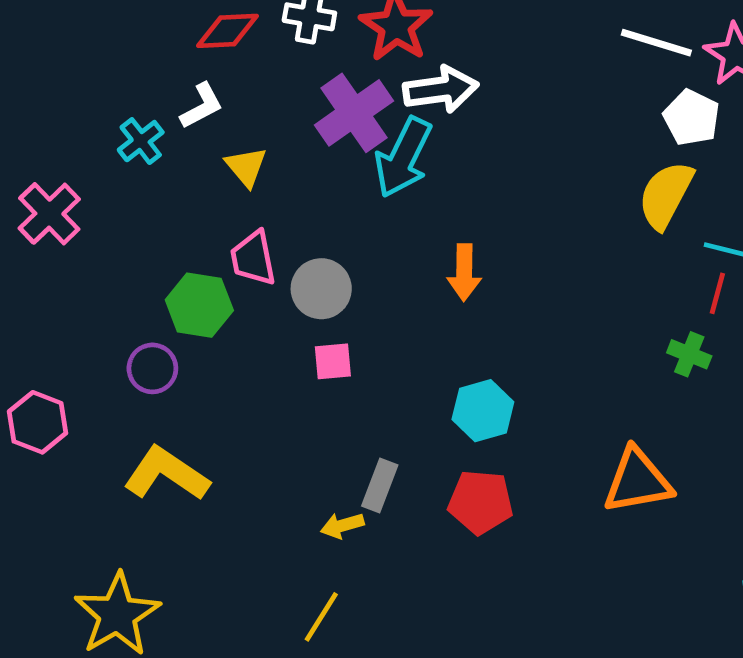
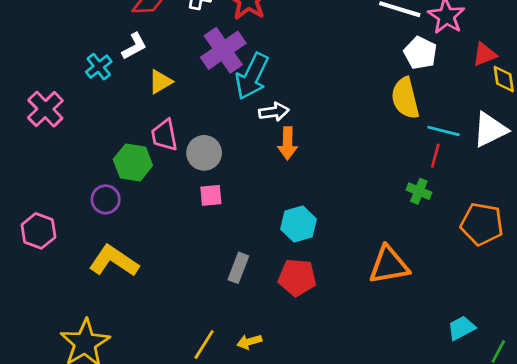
white arrow: (441, 89) -> (274, 112), moved, size x0.7
yellow triangle: (246, 167) -> (160, 82), turned 40
yellow semicircle: (666, 195) -> (405, 98), turned -42
yellow arrow: (342, 525) -> (249, 342), moved

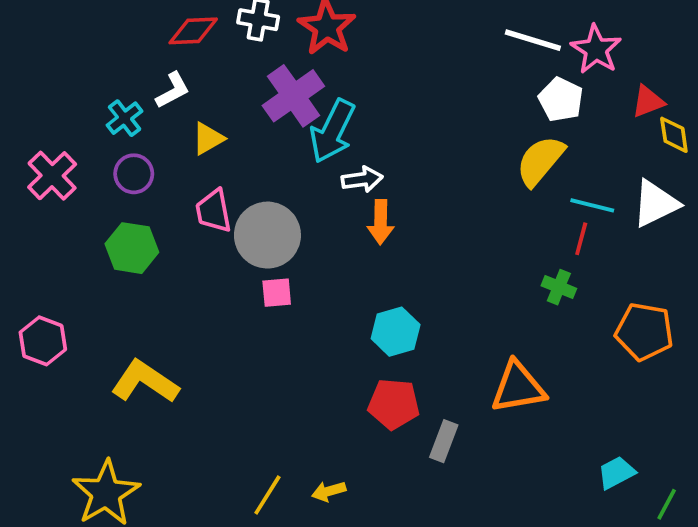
yellow semicircle: (405, 98) -> (540, 161), turned 54
gray circle: (204, 153) -> (267, 235), size x1.4
green hexagon: (133, 162) -> (132, 248), moved
purple circle: (106, 199) -> (134, 174), moved
gray rectangle: (238, 268) -> (444, 441), moved

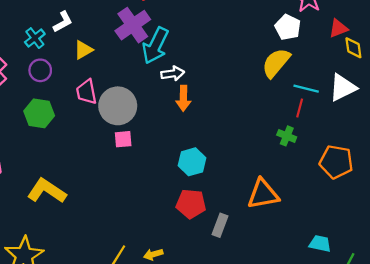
cyan trapezoid: (616, 473) -> (320, 244), turned 40

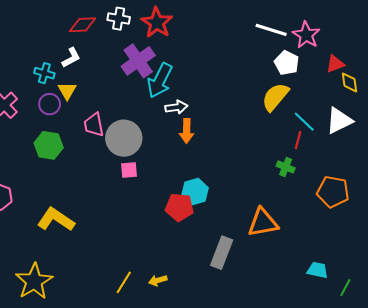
cyan cross: (35, 38) -> (44, 73), turned -36
yellow triangle: (83, 50) -> (67, 91), moved, turned -30
cyan line: (306, 89) -> (304, 122), turned 30
red pentagon: (191, 204) -> (179, 207), moved
gray rectangle: (220, 225) -> (222, 253), size x1.4

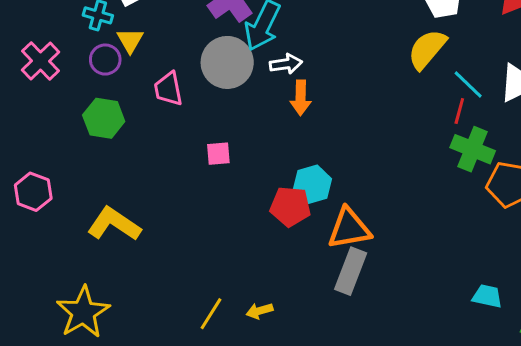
gray circle: (124, 138) -> (227, 62), moved
green cross: (286, 167) -> (473, 149), moved, size x1.6
orange triangle: (263, 223) -> (349, 228), moved

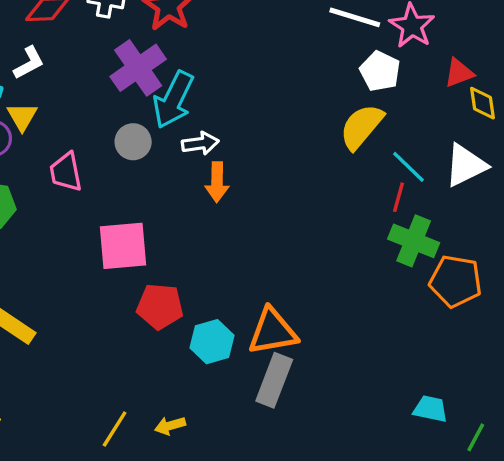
gray circle: (227, 62) -> (133, 142), size x0.6
pink square: (218, 154) -> (123, 246), size x1.8
cyan hexagon: (312, 184) -> (212, 342), moved
red pentagon: (290, 206) -> (160, 306), moved

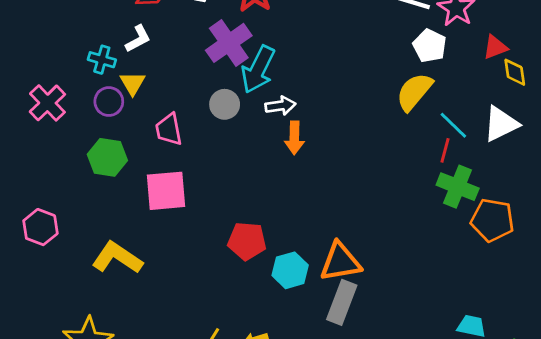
pink square: (123, 246) -> (166, 191), moved

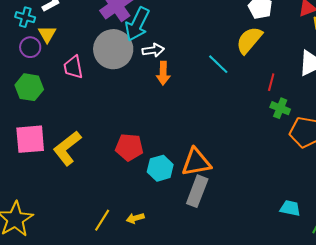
gray circle: (225, 104) -> (113, 49), size x1.8
cyan line: (453, 125) -> (218, 64), moved
green cross: (458, 187) -> (280, 108), size x0.7
pink square: (166, 191) -> (30, 139), moved
yellow L-shape: (117, 258) -> (67, 148), moved, turned -72

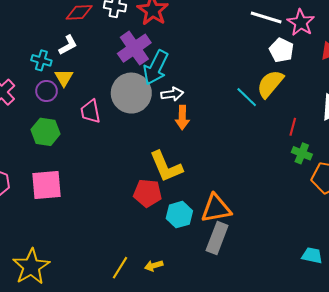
cyan line: (218, 64) -> (247, 97), moved
yellow L-shape: (67, 148) -> (166, 167), moved, turned -75

